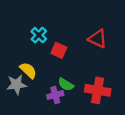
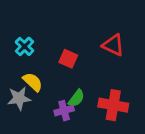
cyan cross: (39, 35) -> (25, 46), moved
green semicircle: (66, 84) -> (76, 98), turned -84

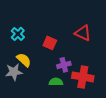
green semicircle: (76, 98) -> (56, 82), moved, turned -128
purple cross: (64, 111) -> (64, 65), moved

